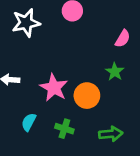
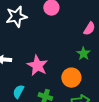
orange circle: (87, 96) -> (71, 78), moved

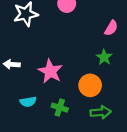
cyan semicircle: (18, 92) -> (28, 102), turned -128

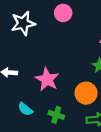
cyan semicircle: (28, 102) -> (25, 109), turned 49

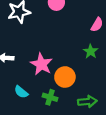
orange circle: (86, 93) -> (65, 77), moved

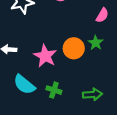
orange circle: (65, 77) -> (74, 48), moved
cyan semicircle: (21, 92) -> (24, 85), size x1.5

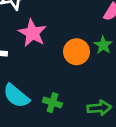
pink star: (45, 56) -> (32, 33), moved

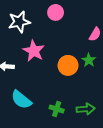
green cross: (52, 103) -> (57, 109), moved

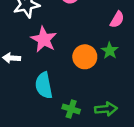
cyan semicircle: (21, 100) -> (44, 85), moved, turned 40

